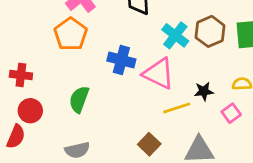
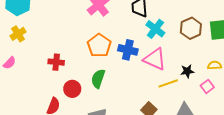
orange pentagon: (71, 34) -> (99, 45), moved
cyan cross: (175, 35) -> (155, 29), moved
red circle: (30, 111) -> (72, 89), moved

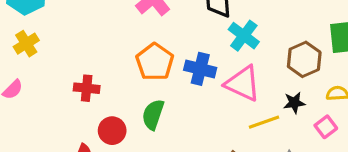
brown hexagon: (191, 28) -> (304, 59), moved

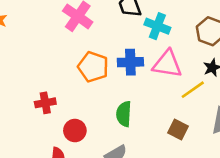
green semicircle: (153, 114) -> (124, 114), moved

